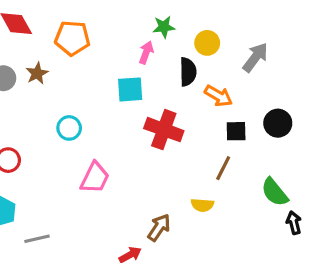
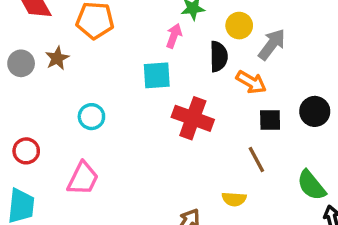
gray arrow: (255, 57) -> (272, 44), moved
brown line: (223, 168) -> (256, 160), turned -55
pink trapezoid: (95, 178) -> (83, 178), moved

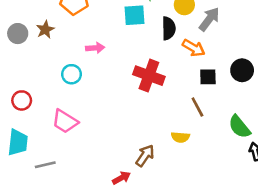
pink arrow: (174, 36) -> (95, 48), moved, turned 66
cyan square: (157, 75) -> (134, 15), moved
pink trapezoid: (83, 178) -> (65, 121), turned 96

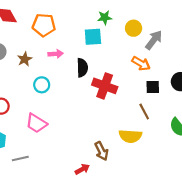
black semicircle: (169, 28) -> (82, 68), moved
brown star: (45, 30) -> (25, 59), moved
pink arrow: (95, 48) -> (56, 54), moved
yellow semicircle: (180, 137) -> (130, 136), size x1.5
brown arrow: (145, 156) -> (101, 151), turned 120

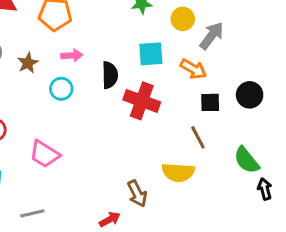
cyan square: (93, 37) -> (151, 54), moved
cyan circle: (42, 85) -> (61, 89), moved
gray line: (20, 158) -> (32, 213), moved

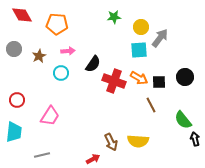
cyan square: (151, 54) -> (139, 50), moved
orange arrow: (193, 69) -> (139, 78), moved
black semicircle: (110, 75) -> (93, 64), turned 36
pink trapezoid: (45, 154) -> (50, 116), turned -90
yellow semicircle: (178, 172) -> (138, 141), moved

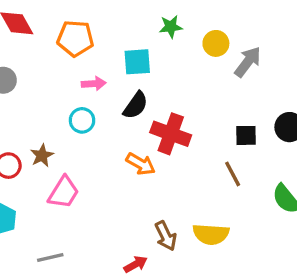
cyan square: (139, 50) -> (137, 62), moved
brown star: (39, 56) -> (42, 156), moved
orange arrow: (139, 78) -> (141, 164), moved

